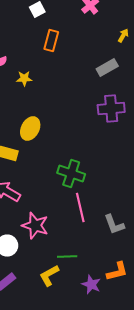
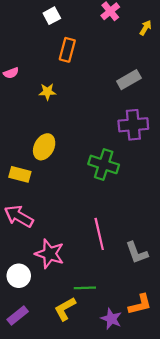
yellow arrow: (123, 36) -> (145, 28), moved
yellow star: (24, 78) -> (47, 92), moved
green cross: (71, 174) -> (104, 164), moved

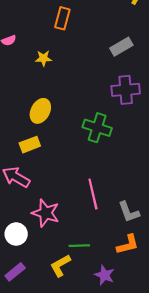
yellow rectangle: (20, 174) -> (30, 145), moved, turned -36
orange L-shape: (140, 304) -> (128, 245), moved

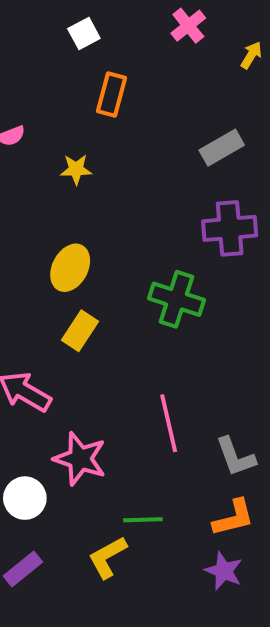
yellow rectangle: (30, 145) -> (80, 331), moved, turned -36
purple star: (105, 275) -> (224, 571), moved

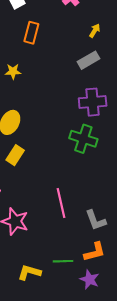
yellow arrow: (251, 55) -> (95, 31), moved
green cross: (176, 299) -> (83, 139), moved
green line: (143, 520) -> (63, 261), moved
yellow L-shape: (108, 557) -> (29, 272), turned 45

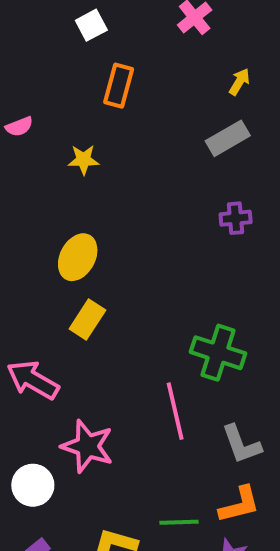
purple cross: (93, 102) -> (236, 218), size x0.6
green cross: (83, 139) -> (218, 353), moved

